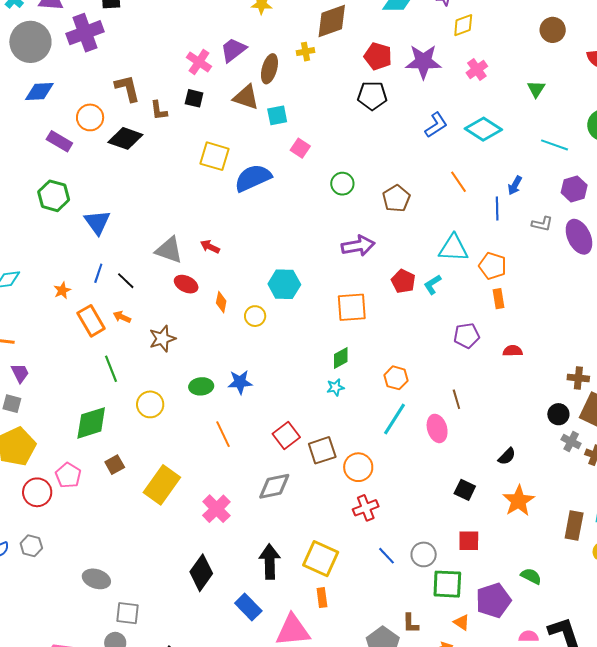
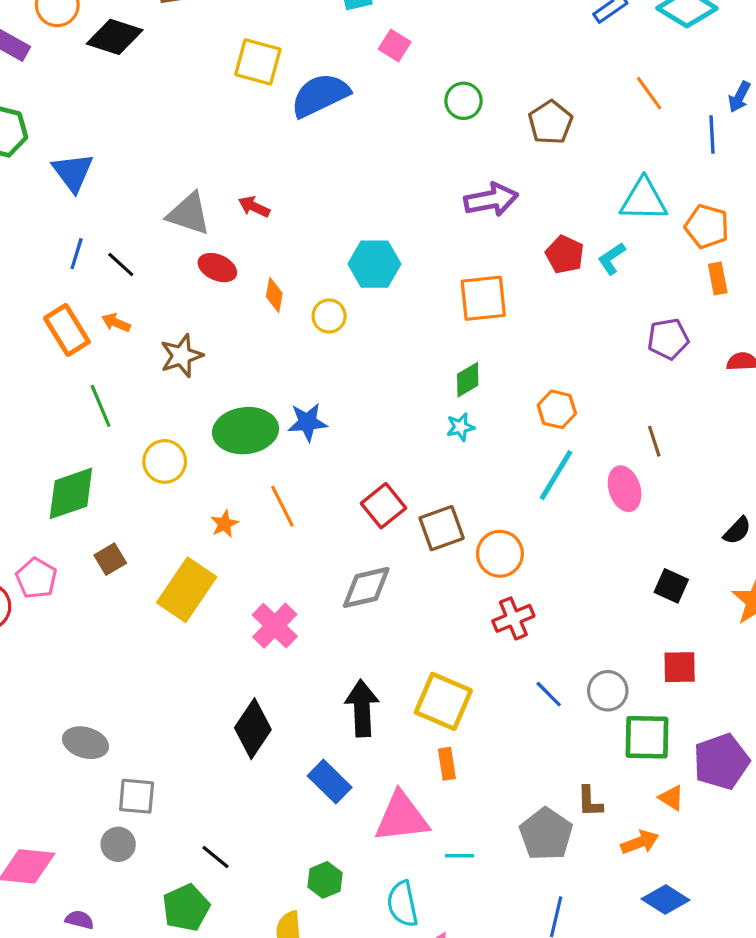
orange star: (62, 290) -> (224, 524), moved
green ellipse: (201, 386) -> (246, 431), size x1.6

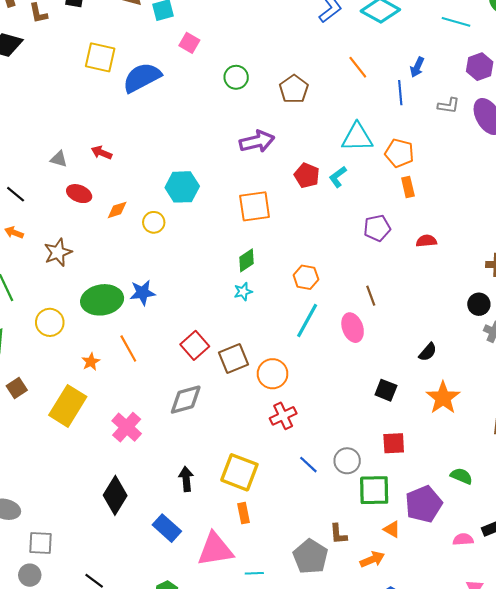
gray triangle: (189, 214) -> (59, 159), size x0.6
orange diamond: (274, 295) -> (117, 210), turned 65
black arrow: (362, 708) -> (186, 479), size x0.7

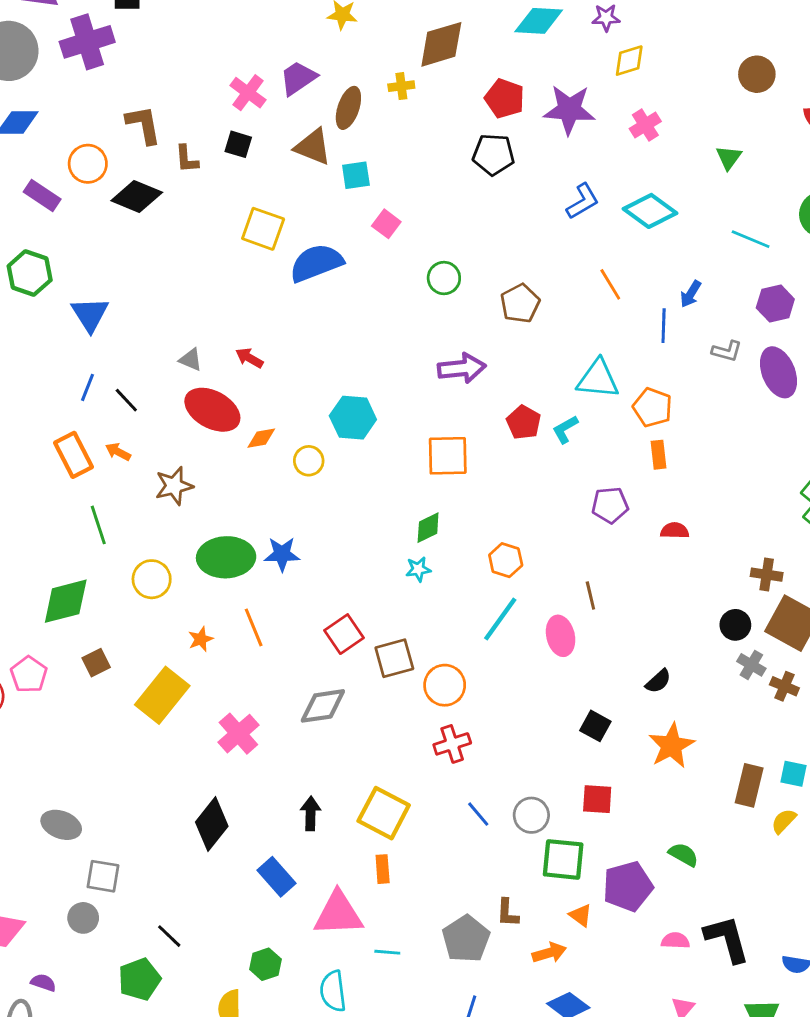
red ellipse: (79, 194) -> (212, 410), size x1.6

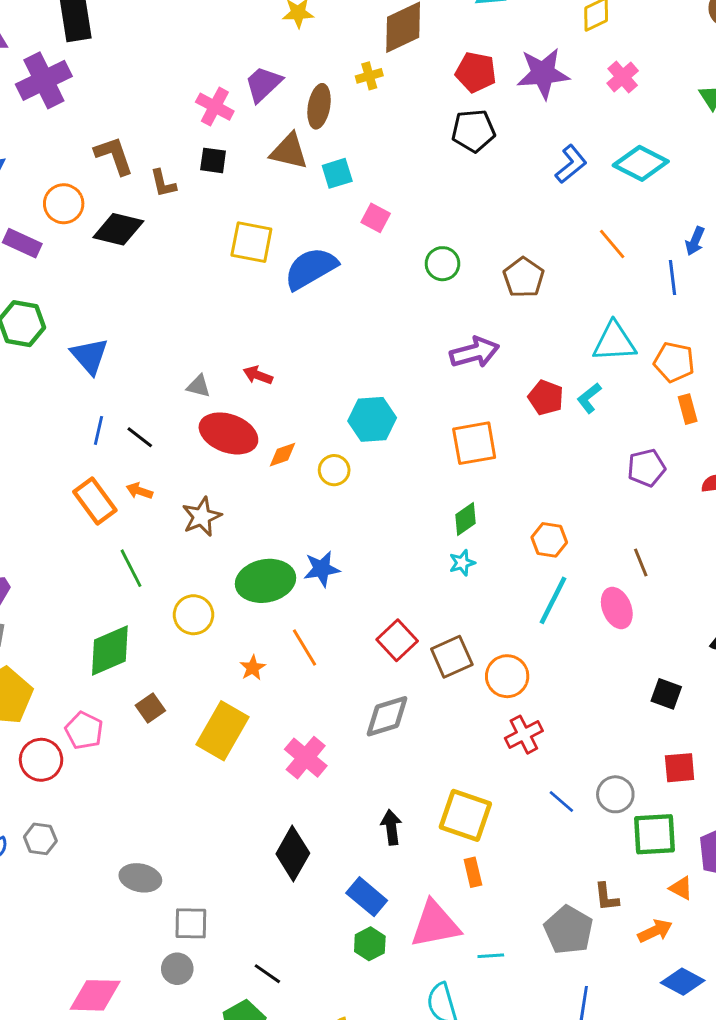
green hexagon: (265, 964) -> (370, 944), moved

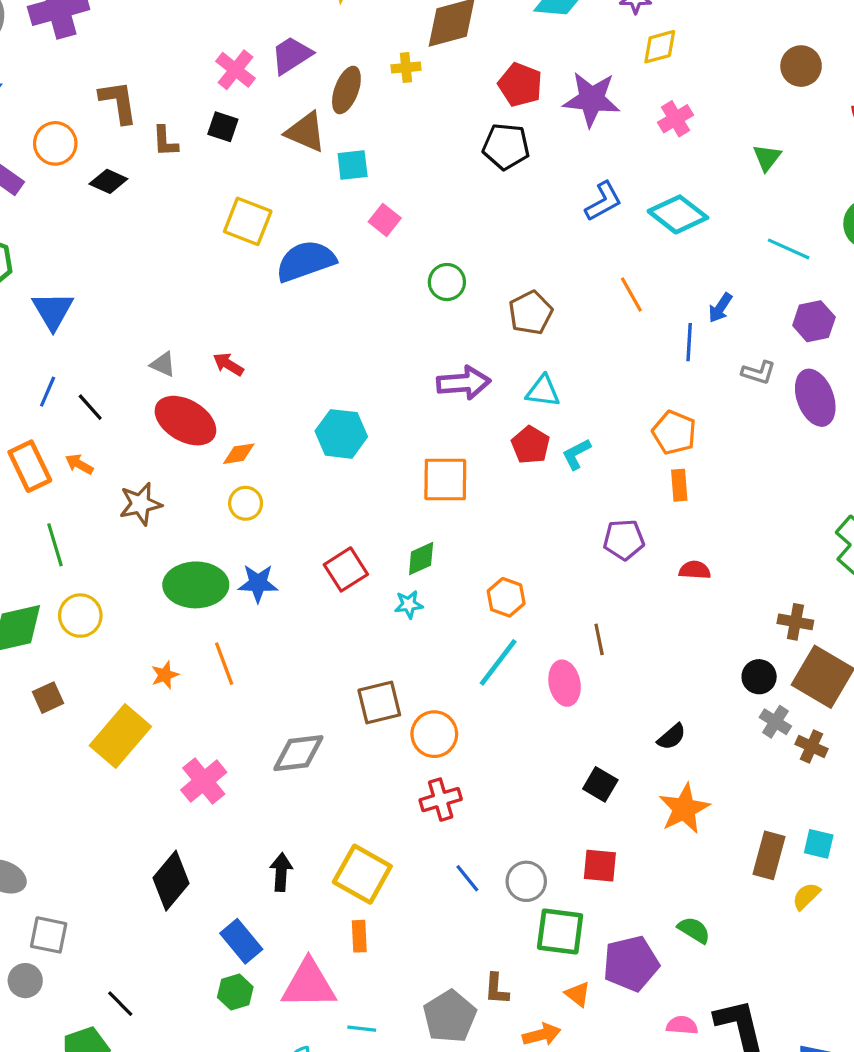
black diamond: (118, 229) -> (108, 181), size x0.7
cyan triangle: (614, 342) -> (543, 391), moved, size x0.7
yellow circle: (334, 470) -> (246, 503), moved
yellow circle: (193, 615) -> (80, 616), moved
red square: (397, 640) -> (346, 569), moved

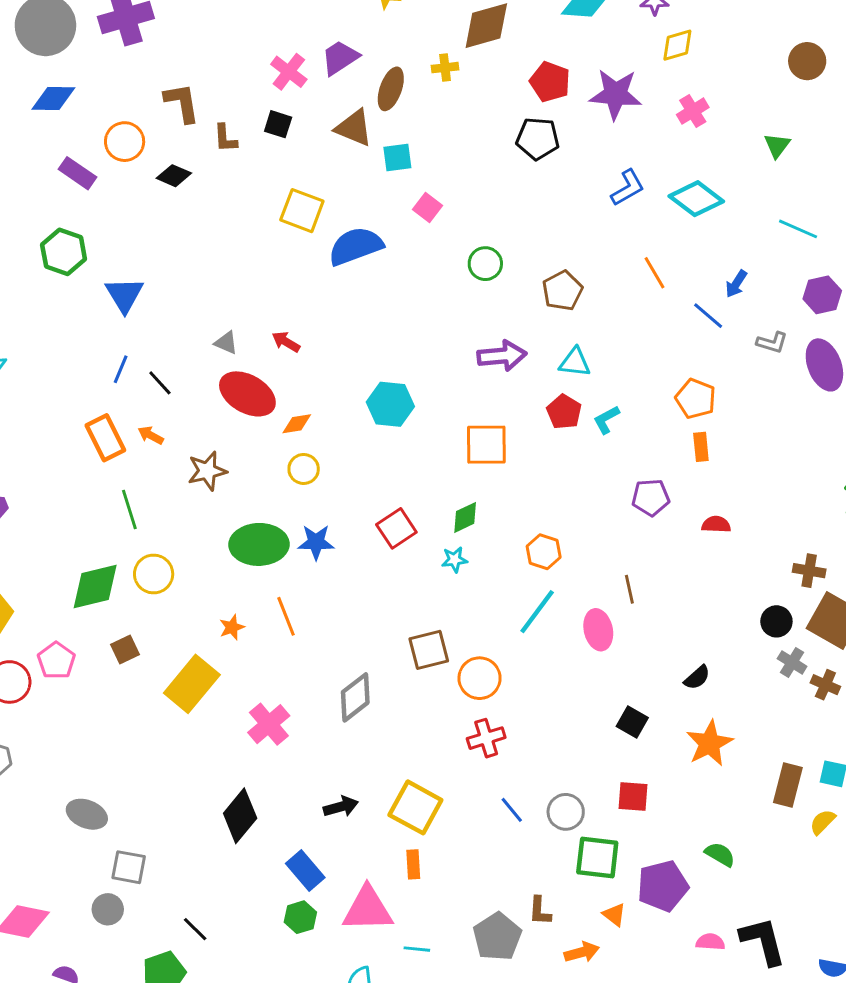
blue line: (689, 342) -> (708, 316), turned -52
gray diamond: (298, 753) -> (355, 697), turned -30
black arrow: (281, 872) -> (341, 807), turned 72

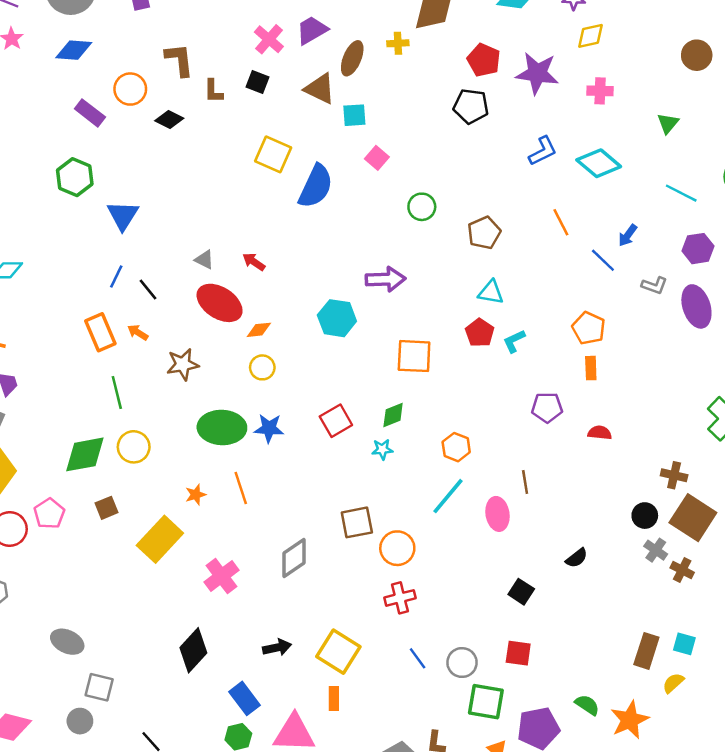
pink cross: (693, 111) -> (600, 91), turned 30
blue semicircle: (356, 246) -> (316, 186), turned 132
purple arrow: (502, 356) -> (385, 279), moved
orange star: (709, 743) -> (630, 720), moved

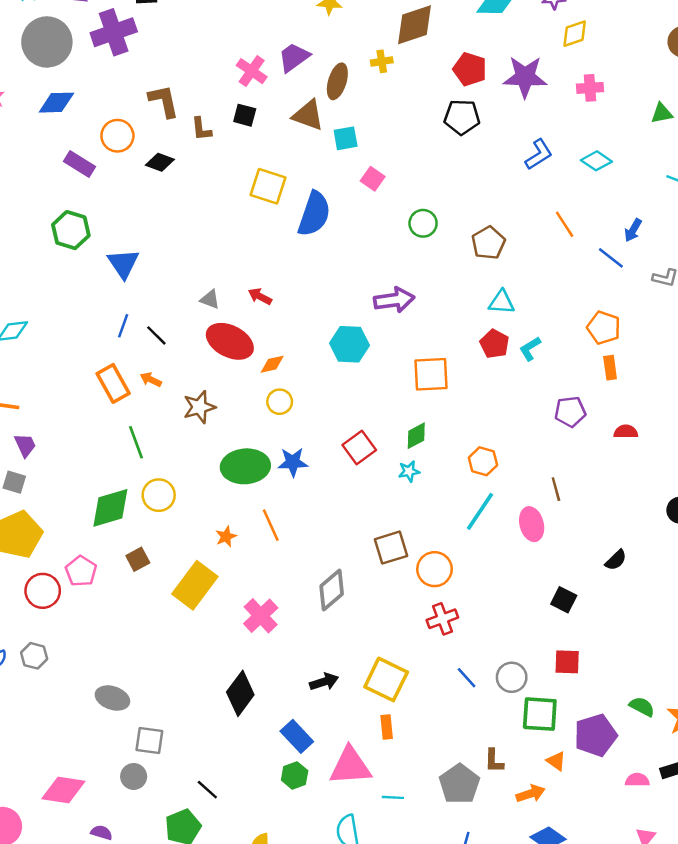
green triangle: (668, 123) -> (662, 113), turned 45
cyan diamond: (599, 163) -> (596, 161), size x0.7

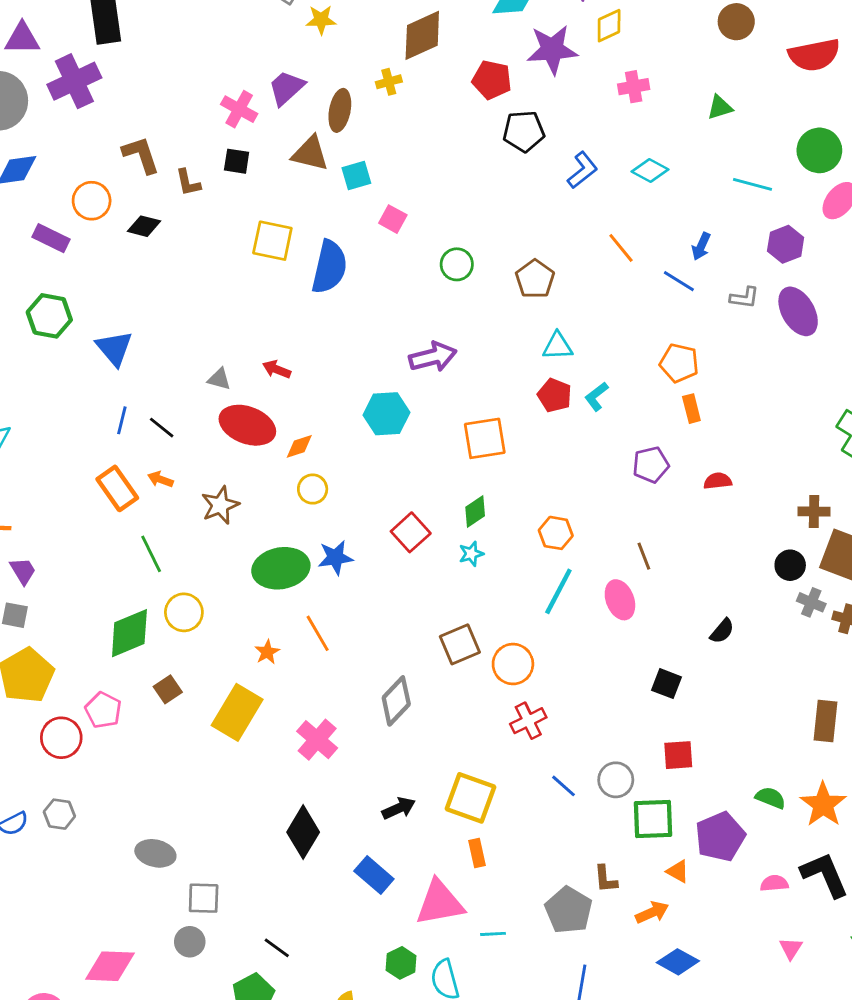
purple star: (525, 77) -> (552, 50), moved
black pentagon: (462, 117) -> (524, 131), moved
green hexagon: (295, 775) -> (401, 963), moved

